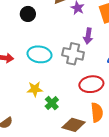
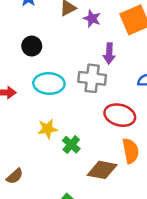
black circle: (28, 14) -> (32, 46), moved
red ellipse: (91, 84) -> (120, 115), turned 30

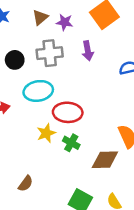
gray cross: (92, 78) -> (50, 53), moved
red ellipse: (120, 115) -> (68, 112), moved

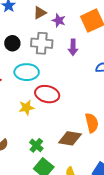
green cross: (71, 143) -> (36, 145), moved

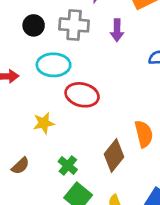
yellow star: (26, 108) -> (44, 123), moved
brown diamond: (70, 138) -> (114, 155), turned -60

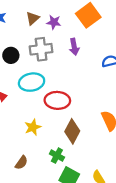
brown diamond: (114, 155) -> (72, 131), moved

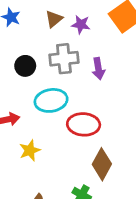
purple arrow: (74, 47) -> (98, 69), moved
yellow star: (33, 127) -> (30, 150), moved

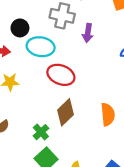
black circle: (25, 66) -> (20, 28), moved

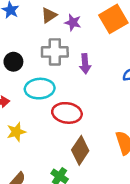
black circle: (20, 28) -> (13, 62), moved

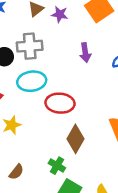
gray cross: (55, 52) -> (30, 46), moved
purple arrow: (85, 64) -> (85, 53), moved

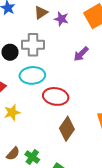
purple arrow: (85, 53) -> (81, 54), turned 49
green cross: (57, 166) -> (32, 157), moved

